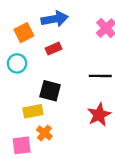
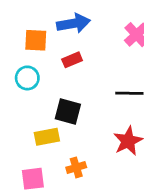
orange square: (24, 33) -> (36, 40), turned 30
orange cross: (44, 133) -> (76, 167), moved, turned 35

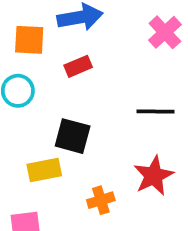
orange cross: (76, 167) -> (101, 200), moved

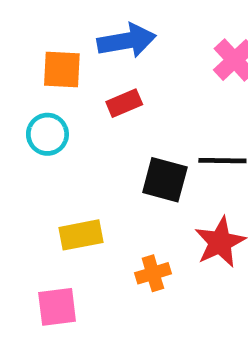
black square: (73, 136) -> (165, 180), moved

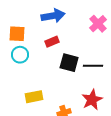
orange square: (62, 70) -> (17, 34), moved
black square: (165, 180) -> (69, 63), moved

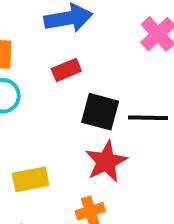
red star: (92, 100) -> (106, 161), moved

